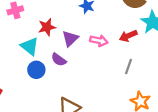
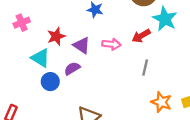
purple triangle: (70, 39) -> (82, 45), turned -36
purple semicircle: (59, 60) -> (72, 68), turned 119

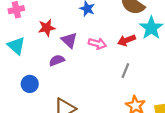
cyan triangle: (40, 58) -> (16, 46), moved
blue circle: (50, 82) -> (30, 84), moved

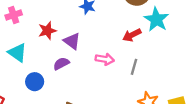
pink arrow: (97, 44) -> (105, 59), moved
blue circle: (30, 84) -> (35, 82), moved

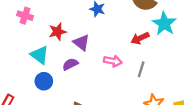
pink cross: (14, 15) -> (25, 16), turned 35
cyan triangle: (17, 53) -> (40, 55), moved

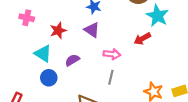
red arrow: (140, 38) -> (142, 39), moved
purple triangle: (81, 43) -> (92, 30), moved
gray line: (141, 69) -> (111, 77), moved

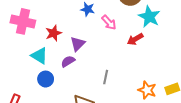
pink cross: (27, 18) -> (23, 21), size x1.6
purple triangle: (92, 30) -> (78, 44), moved, turned 42
pink arrow: (112, 54) -> (109, 23), moved, turned 42

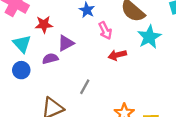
red arrow: (135, 39) -> (117, 55), moved

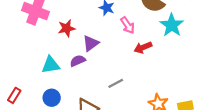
cyan triangle: (22, 44) -> (51, 65), moved, turned -48
blue circle: (21, 70) -> (52, 98), moved
gray line: (85, 87) -> (116, 83), turned 42

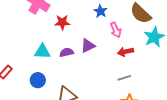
purple triangle: (91, 43) -> (88, 46), moved
gray line: (116, 83) -> (124, 78), moved

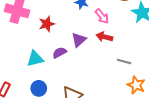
red arrow: (125, 52) -> (104, 37), moved, turned 42
gray line: (124, 78) -> (124, 62), turned 48

